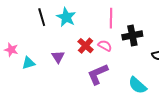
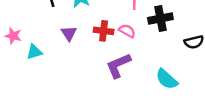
red cross: (86, 46) -> (104, 31), turned -35
purple triangle: (58, 57) -> (69, 33), moved

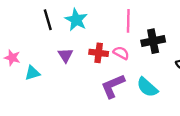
cyan semicircle: (167, 79) -> (147, 87), moved

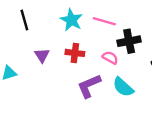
cyan star: (76, 20) -> (71, 20), moved
pink line: (128, 21) -> (104, 21), turned -75
pink semicircle: (121, 53) -> (110, 58), moved

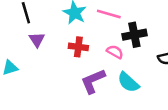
purple triangle: (42, 55) -> (37, 40), moved

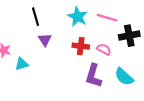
pink semicircle: (115, 52) -> (104, 49), moved
purple L-shape: (93, 81) -> (93, 76), turned -50

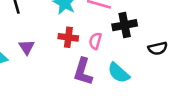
purple triangle: (45, 40) -> (27, 47), moved
pink semicircle: (104, 49) -> (95, 41), turned -104

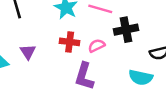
pink semicircle: (95, 41) -> (97, 46), turned 49
cyan semicircle: (119, 73) -> (141, 77), moved, turned -30

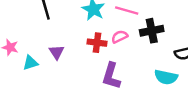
pink semicircle: (97, 46) -> (120, 37), moved

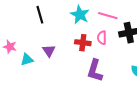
pink semicircle: (120, 37) -> (102, 38), turned -64

